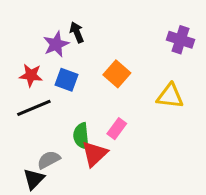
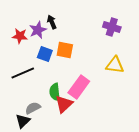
purple cross: (180, 40) -> (112, 27), moved
orange square: (117, 74) -> (65, 50), moved, turned -30
red star: (31, 75) -> (20, 36), moved
pink rectangle: (117, 129) -> (79, 87), size x1.6

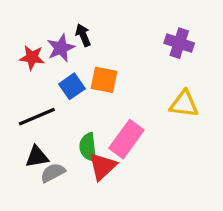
blue square: (45, 54) -> (72, 86), turned 35
black triangle: (23, 121) -> (37, 157), moved, turned 35

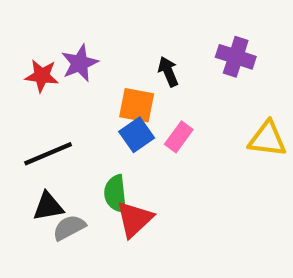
black arrow: (83, 35) -> (168, 72), moved
blue square: (72, 86) -> (137, 135), moved
yellow triangle: (184, 104) -> (267, 139), moved
pink rectangle: (126, 139) -> (179, 137), moved, size x0.6

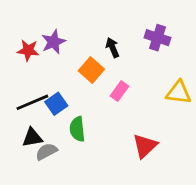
orange square: (137, 105) -> (91, 70), turned 30
blue square: (137, 135) -> (56, 104), moved
red triangle: (135, 219) -> (145, 146), moved

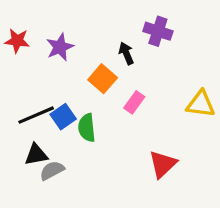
purple cross: (158, 38) -> (158, 31), moved
red star: (28, 50) -> (17, 41), moved
green semicircle: (77, 129) -> (87, 128), moved

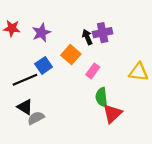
purple cross: (158, 31) -> (103, 33), moved, turned -30
blue square: (63, 117) -> (44, 65), moved
green semicircle: (87, 128) -> (101, 97), moved
black triangle: (36, 155) -> (25, 107), turned 42

